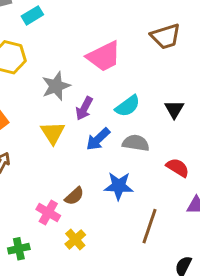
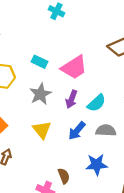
cyan rectangle: (32, 15) -> (40, 62), moved, turned 63
purple arrow: (84, 108) -> (71, 99), moved
brown semicircle: (74, 196) -> (64, 176), turned -63

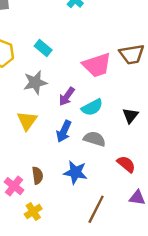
pink trapezoid: (74, 67) -> (97, 65), moved
blue arrow: (77, 131) -> (64, 131), turned -30

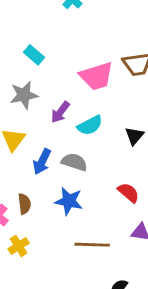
blue arrow: (64, 131) -> (42, 162), moved
gray semicircle: (94, 139) -> (74, 162), moved
brown line: (96, 209) -> (92, 245), turned 64

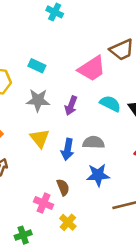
gray star: (24, 95) -> (38, 100), turned 30
cyan semicircle: (90, 125) -> (110, 104), moved, turned -110

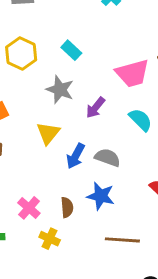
brown semicircle: (63, 187) -> (67, 207), moved
yellow cross: (68, 222) -> (50, 239), turned -35

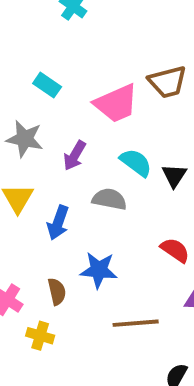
cyan rectangle: (71, 50) -> (47, 85), moved
gray semicircle: (108, 157) -> (109, 199), moved

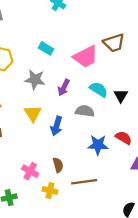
blue star: (99, 270) -> (98, 145), moved
brown line: (136, 323) -> (84, 182), moved

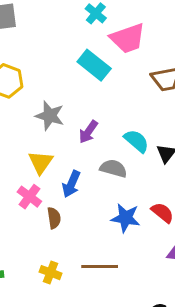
cyan rectangle: (46, 48) -> (94, 65), moved, size x1.5
pink trapezoid: (86, 57) -> (128, 38), moved
brown semicircle: (58, 165) -> (54, 218), moved
pink cross: (30, 171) -> (29, 197), moved

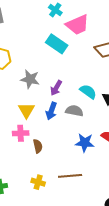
blue arrow: (71, 184) -> (51, 111), moved
pink cross: (29, 197) -> (21, 133), turned -35

